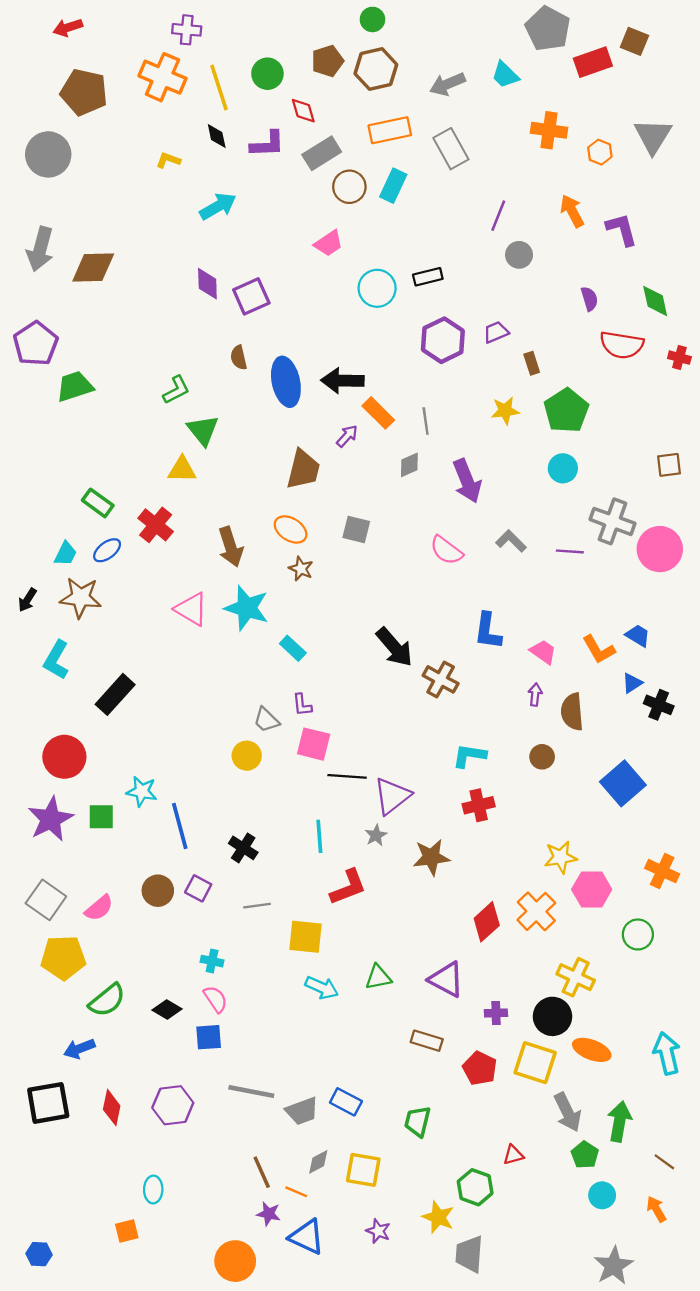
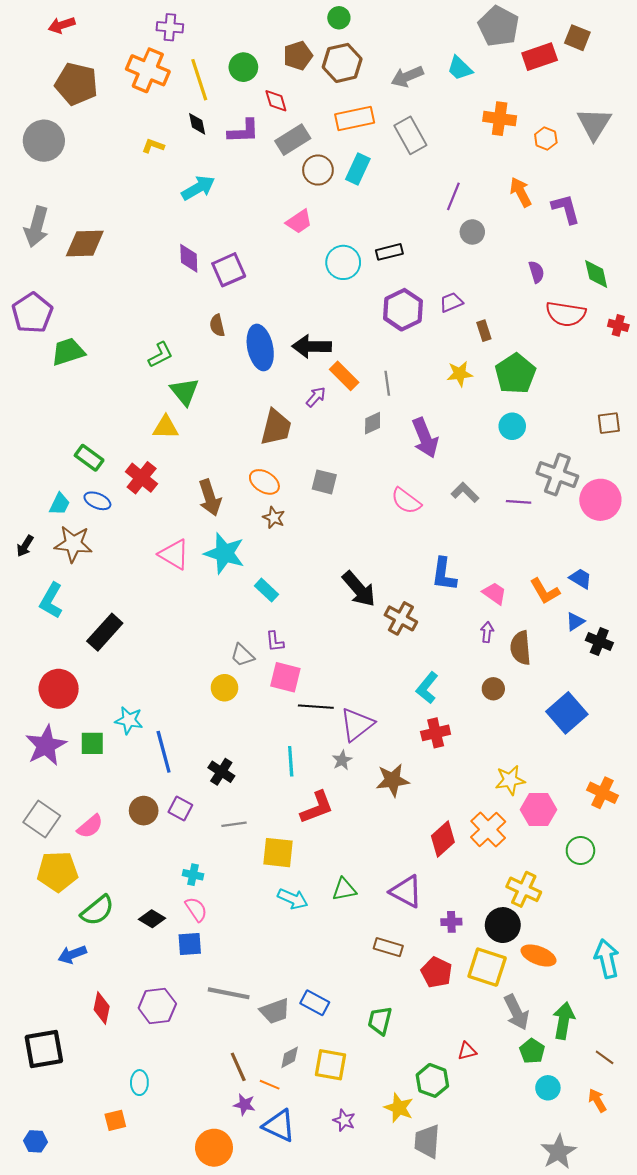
blue ellipse: (107, 550) -> (97, 501), turned 60
cyan L-shape: (469, 756) -> (427, 688), turned -60
black square: (48, 1103) -> (44, 1049), moved

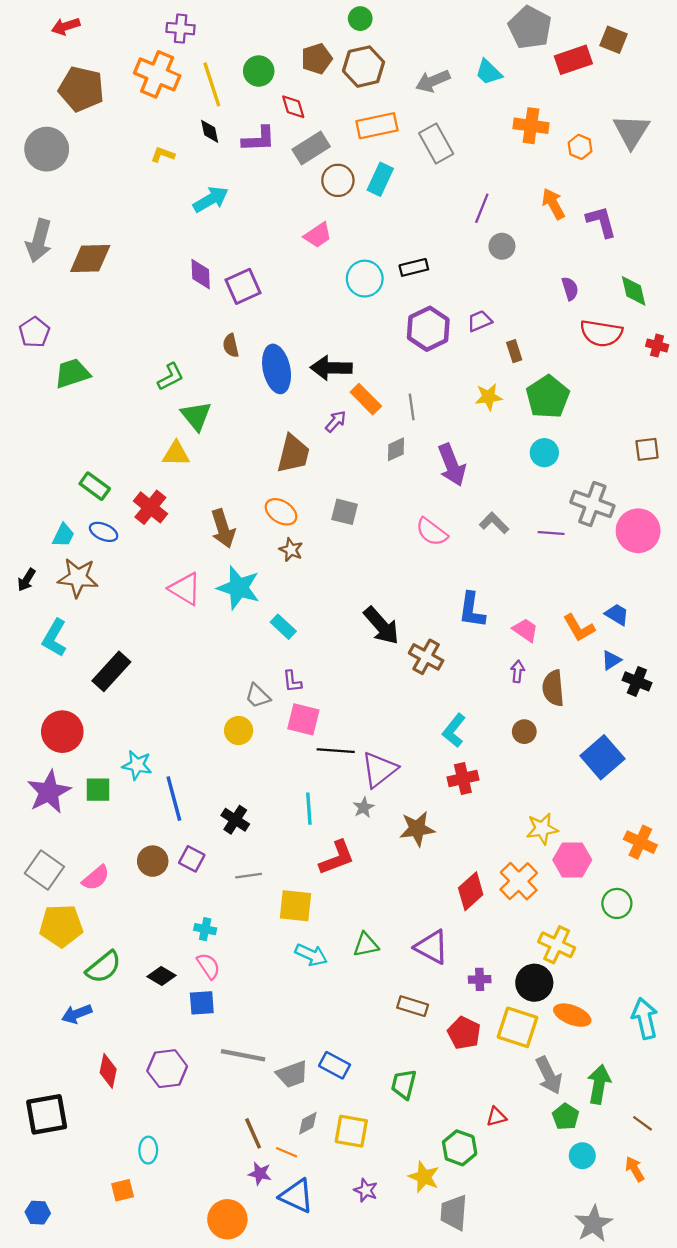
purple pentagon: (32, 313) -> (34, 332), size x0.7

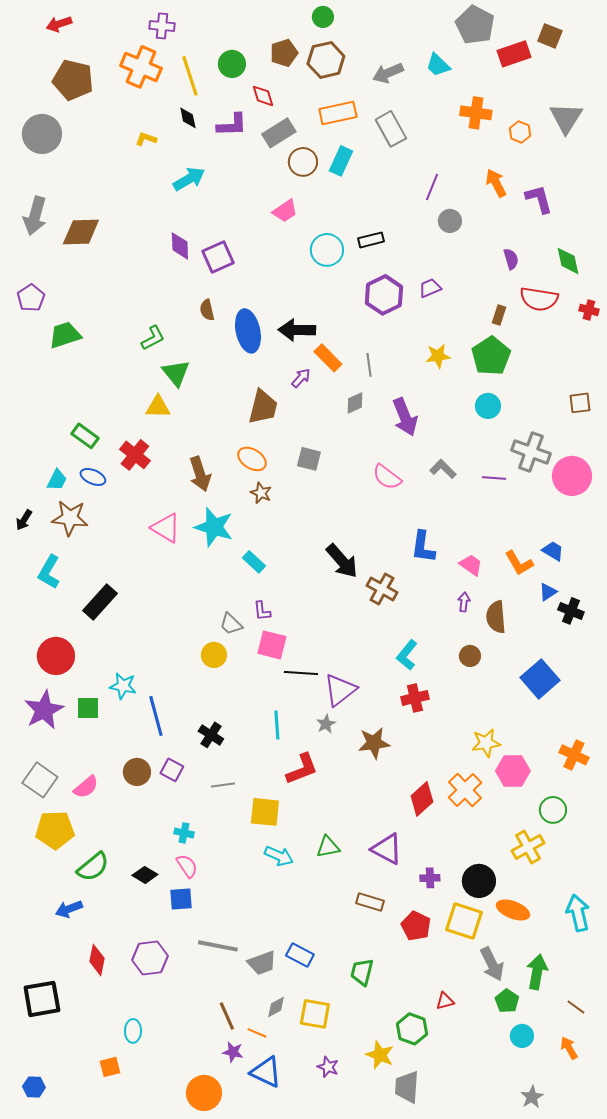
brown rectangle: (514, 351) -> (499, 315), moved, turned 36
yellow cross: (557, 945) -> (528, 847), moved, turned 36
gray star: (593, 1224) -> (532, 1097), size x0.7

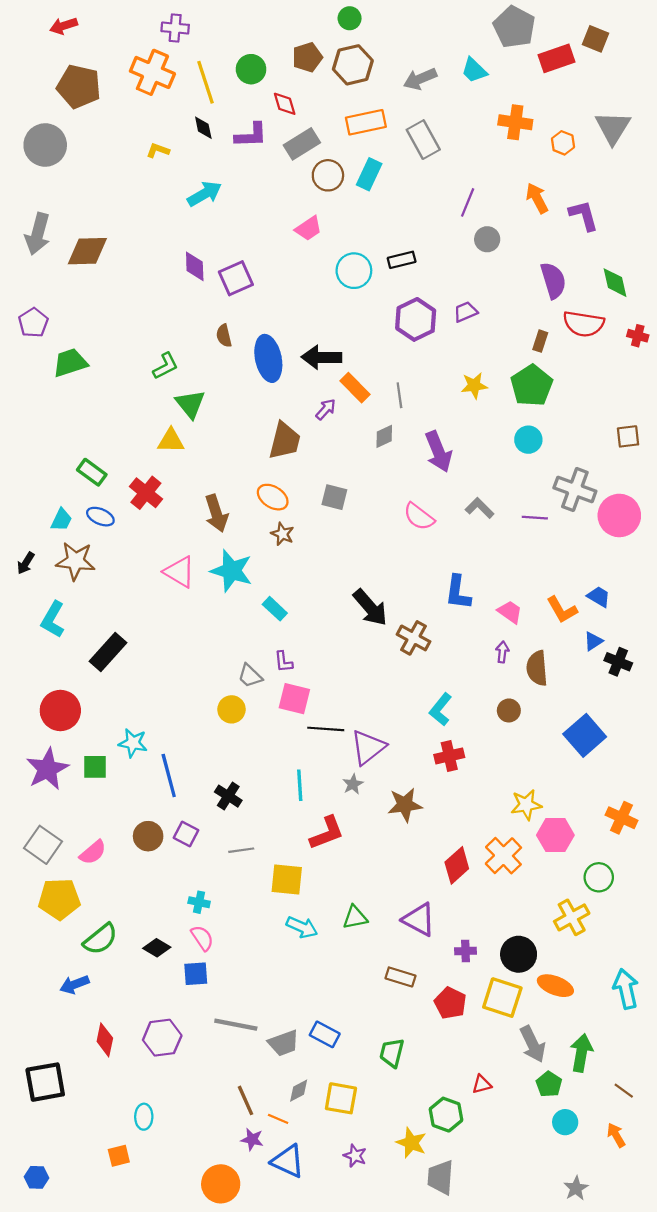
purple semicircle: (511, 259) -> (553, 280), size x1.6

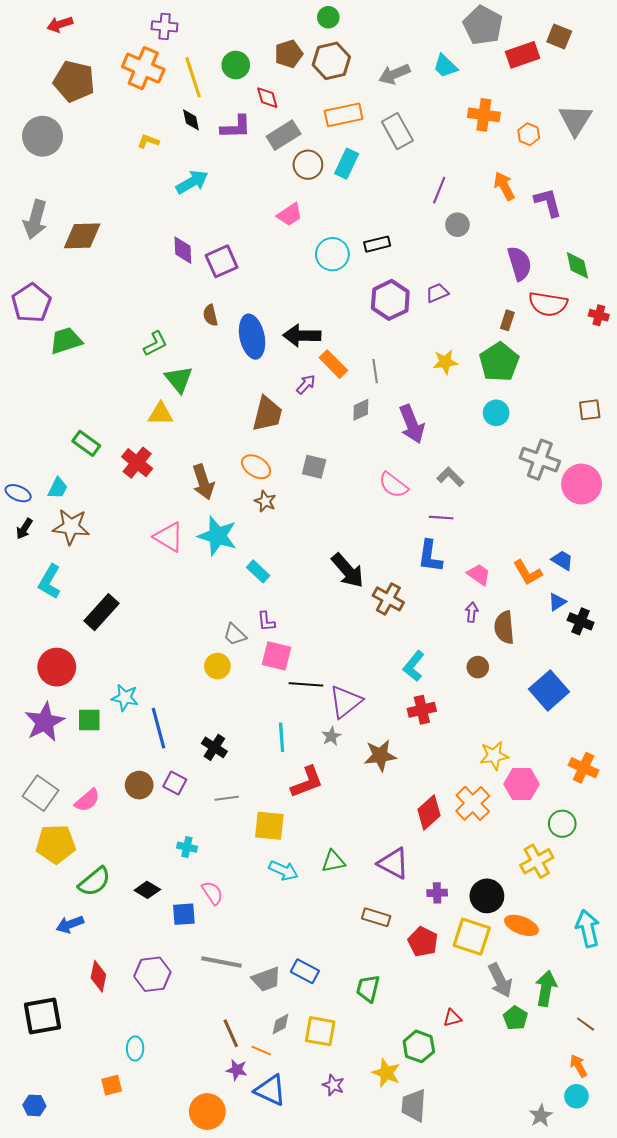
purple pentagon: (33, 323) -> (31, 303), size x1.4
blue ellipse: (100, 517) -> (18, 493), moved
purple line: (535, 518) -> (441, 518), moved
pink semicircle: (202, 938) -> (212, 893), moved
cyan circle: (565, 1122) -> (576, 1096), moved

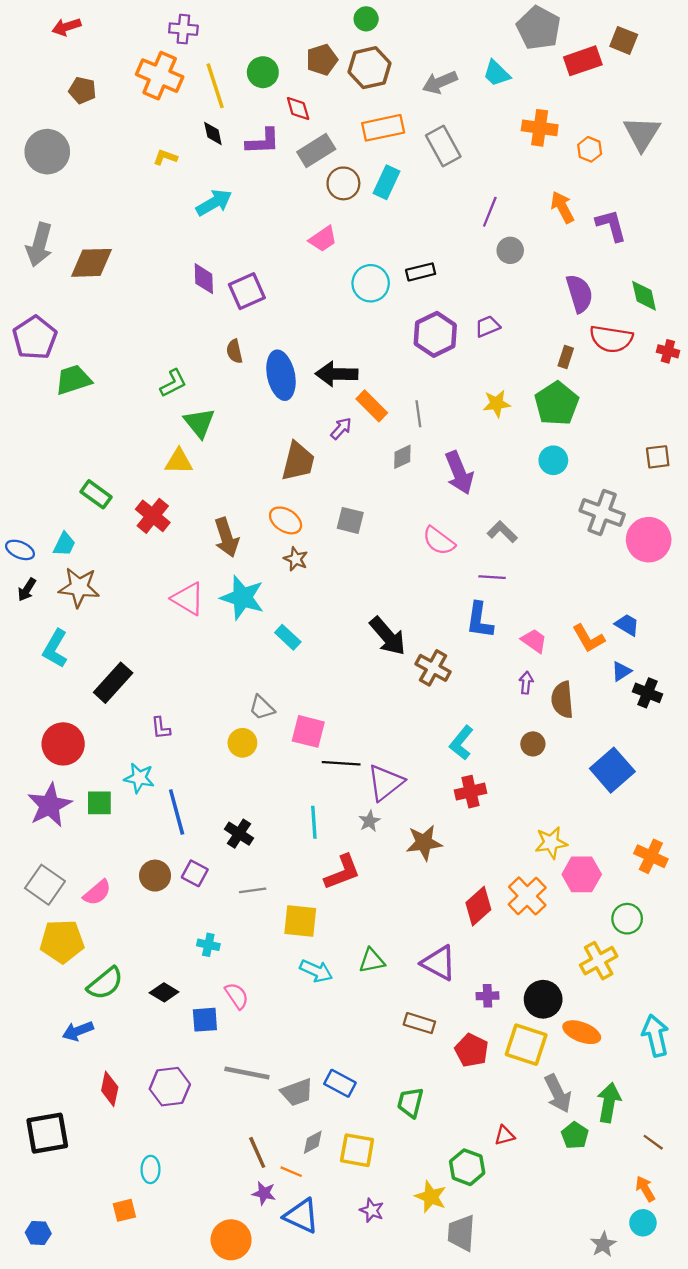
brown pentagon: (74, 81) -> (82, 90), size x0.6
purple L-shape: (266, 621) -> (161, 728), moved

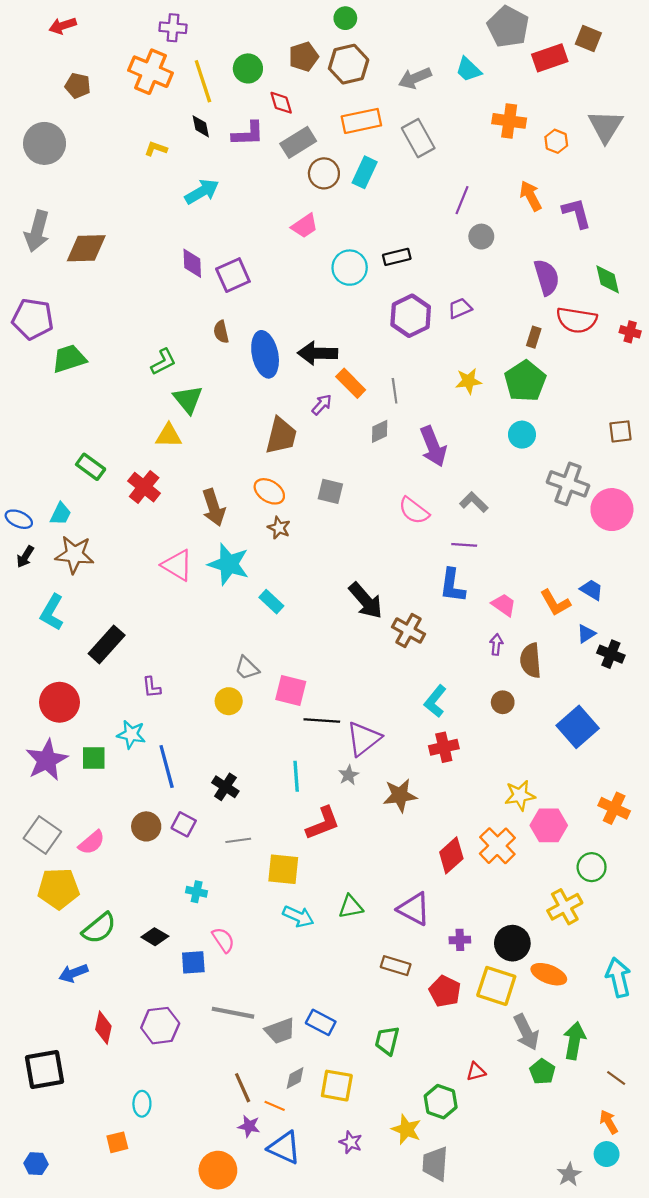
purple pentagon: (35, 338) -> (33, 319), turned -30

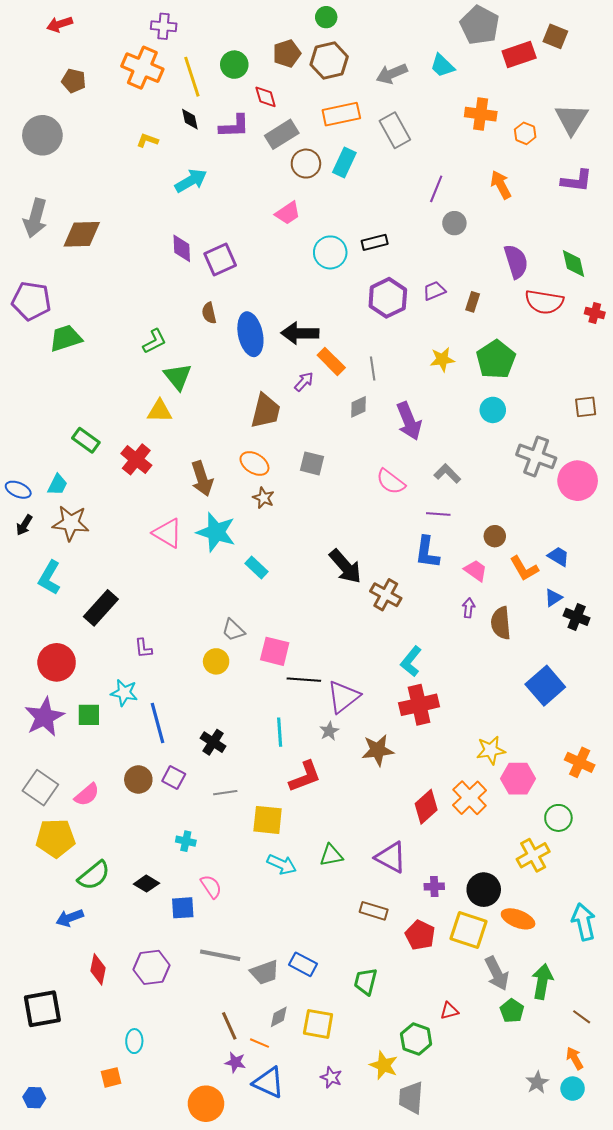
purple L-shape: (577, 213) -> (577, 181), moved, turned 112
brown rectangle: (534, 337) -> (473, 302), moved
brown circle: (503, 702) -> (495, 536), moved
red cross: (444, 747) -> (419, 705), size x1.4
gray star: (569, 1174) -> (537, 1082), moved

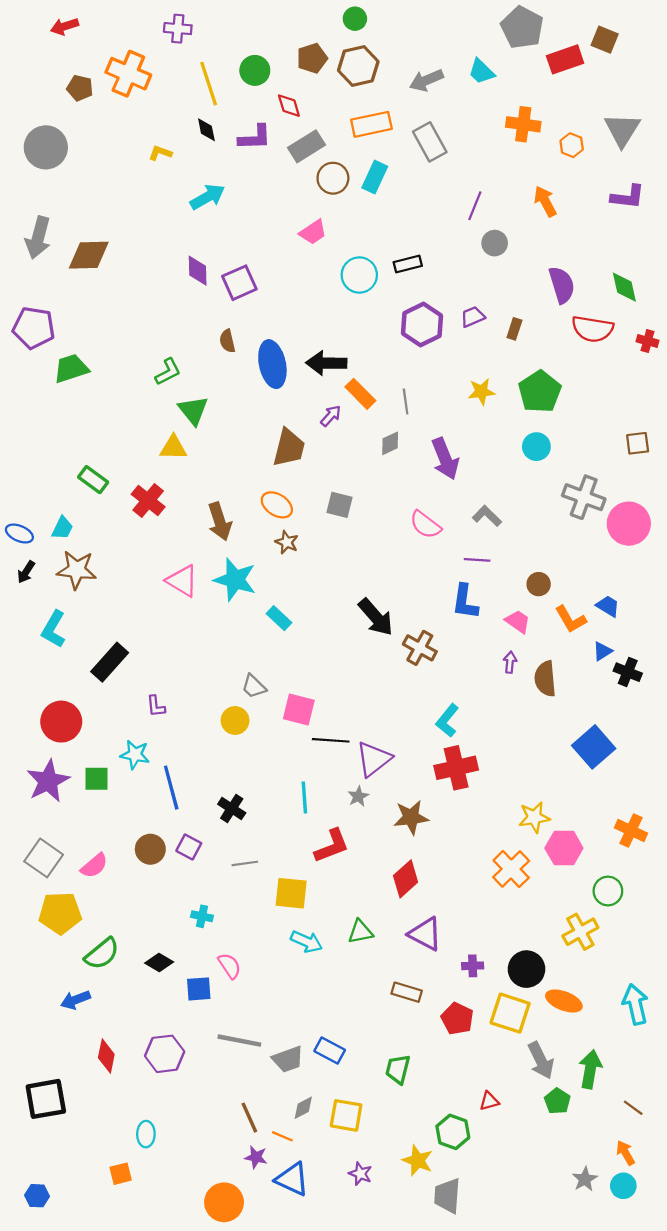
orange cross: (142, 68) -> (128, 74), moved
red diamond: (426, 807) -> (406, 879), moved

